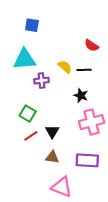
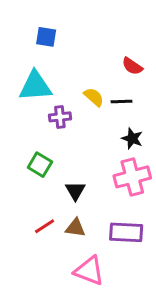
black star: (81, 95) -> (132, 138), moved
red line: (31, 136) -> (45, 226), moved

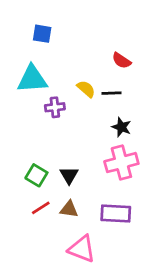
green square: (40, 165) -> (36, 175), moved

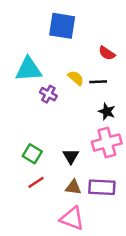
blue square: (42, 34) -> (62, 26), moved, size x1.6
purple cross: (55, 107) -> (48, 94), turned 35
black triangle: (69, 175) -> (71, 156), moved
brown triangle: (69, 209) -> (73, 187), moved

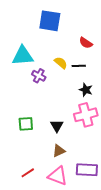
green square: (32, 154) -> (26, 124), turned -35
red line: (36, 182) -> (28, 173), moved
brown triangle: (73, 187) -> (59, 151), turned -32
purple rectangle: (102, 187) -> (87, 170), moved

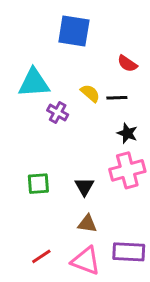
brown triangle: (59, 151) -> (87, 224), turned 32

